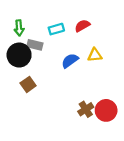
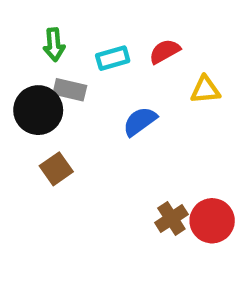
green arrow: (19, 28) -> (54, 45), moved
yellow triangle: (95, 55) -> (205, 90), moved

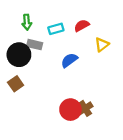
yellow triangle: (205, 90) -> (102, 45), turned -32
brown square: (56, 169) -> (16, 84), moved
red circle: (212, 221) -> (70, 110), moved

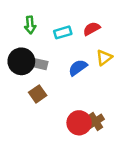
gray rectangle: (35, 45) -> (39, 64), moved
yellow triangle: (102, 45) -> (104, 58), moved
brown square: (16, 84) -> (38, 94), moved

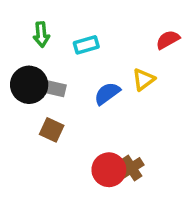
red semicircle: (92, 29) -> (168, 40), moved
brown square: (38, 94) -> (52, 130), turned -30

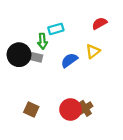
green arrow: (41, 34) -> (42, 41), moved
red semicircle: (168, 40) -> (100, 23), moved
brown square: (52, 130) -> (31, 109), moved

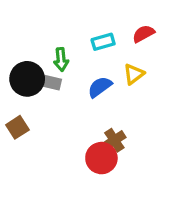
cyan rectangle: (56, 29) -> (103, 42), moved
brown cross: (85, 108) -> (114, 140), moved
brown square: (31, 109) -> (17, 127), moved, turned 32

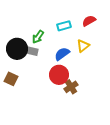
green arrow: (61, 60) -> (38, 37), turned 40
brown square: (17, 127) -> (11, 79), turned -32
red circle: (101, 158) -> (59, 75), moved

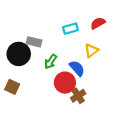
green arrow: (38, 37) -> (51, 62), moved
gray rectangle: (31, 51) -> (34, 42), moved
blue semicircle: (62, 54) -> (77, 68), moved, turned 84

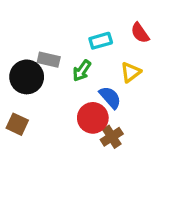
red semicircle: (98, 23) -> (140, 33), turned -96
green arrow: (51, 62) -> (82, 71), moved

